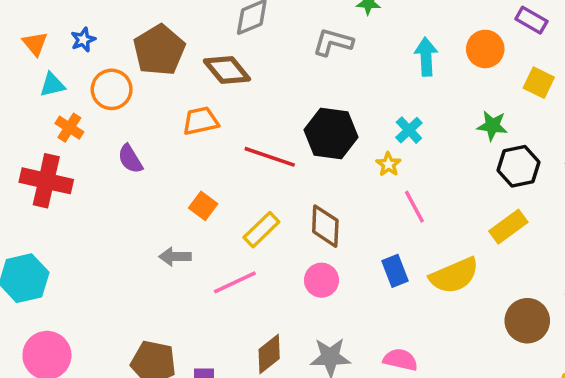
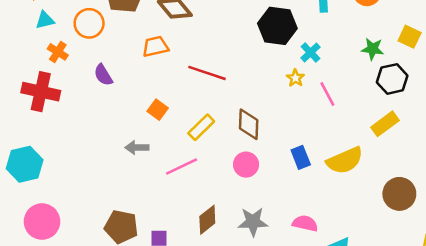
yellow square: (539, 83) -> (410, 37), moved
black hexagon: (331, 134) -> (277, 26), moved
pink line: (414, 207) -> (327, 94), moved

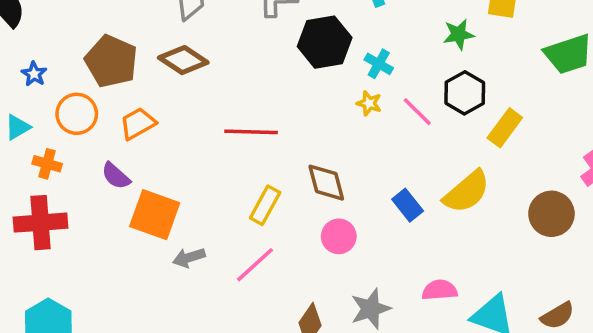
orange trapezoid: (155, 46) -> (138, 124), moved
black hexagon: (392, 79) -> (465, 93), moved
orange square: (158, 110) -> (155, 215), moved, size x1.8

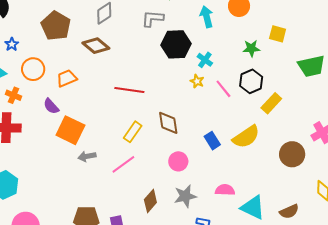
brown pentagon: (111, 61) -> (56, 26), moved
pink circle: (339, 236) -> (178, 161), moved

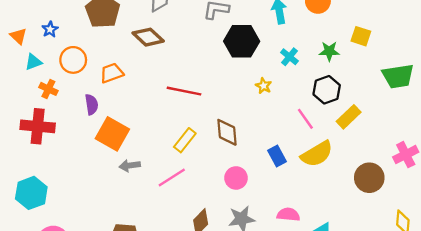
cyan cross: (205, 60) -> (289, 57), moved
pink line: (223, 89) -> (305, 119), moved
purple semicircle: (51, 106) -> (92, 104), turned -150

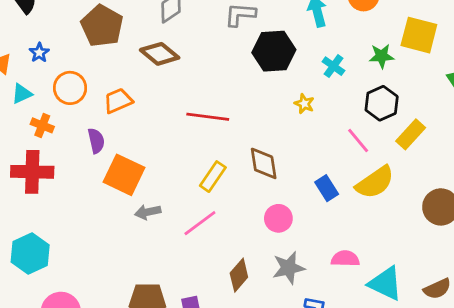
yellow square: (361, 36) -> (419, 35), size x1.5

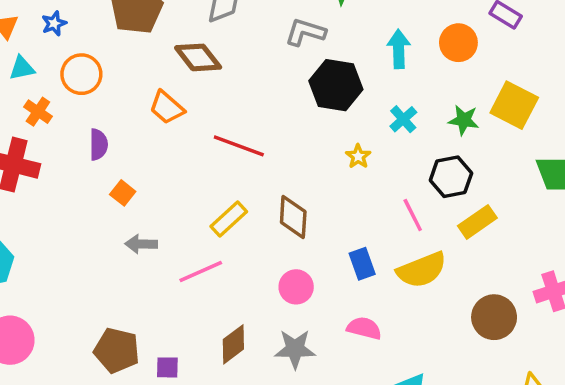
orange trapezoid: (118, 101) -> (167, 108), moved, turned -128
orange square: (124, 175) -> (123, 193), size x0.5
pink semicircle: (345, 259) -> (364, 328), moved

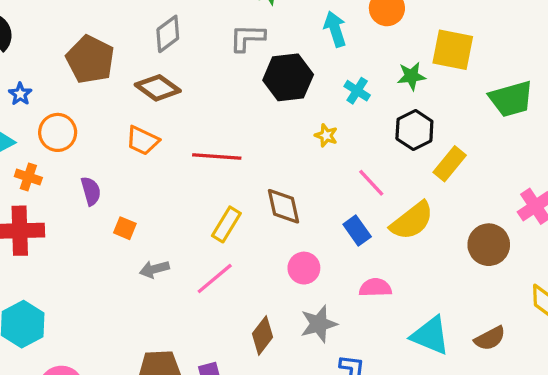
pink line: (413, 215) -> (371, 183), moved

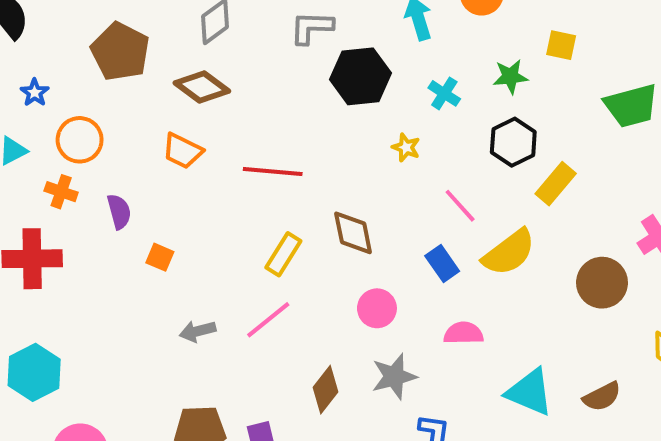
yellow square: (453, 50) -> (561, 45), size x0.6
orange cross: (28, 177) -> (61, 192), moved
gray arrow: (154, 269) -> (198, 331), moved

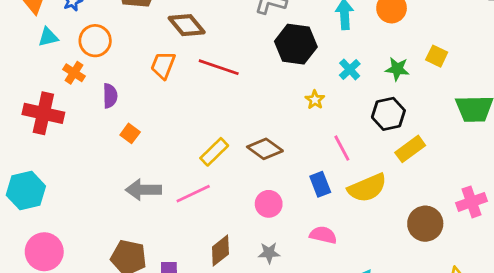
orange trapezoid: (183, 151) -> (163, 65), turned 72
red line: (273, 171) -> (219, 67), moved
brown diamond: (353, 233) -> (265, 149), turned -56
gray arrow: (198, 331) -> (143, 190), size x1.4
gray star: (394, 376) -> (269, 253), size x0.7

